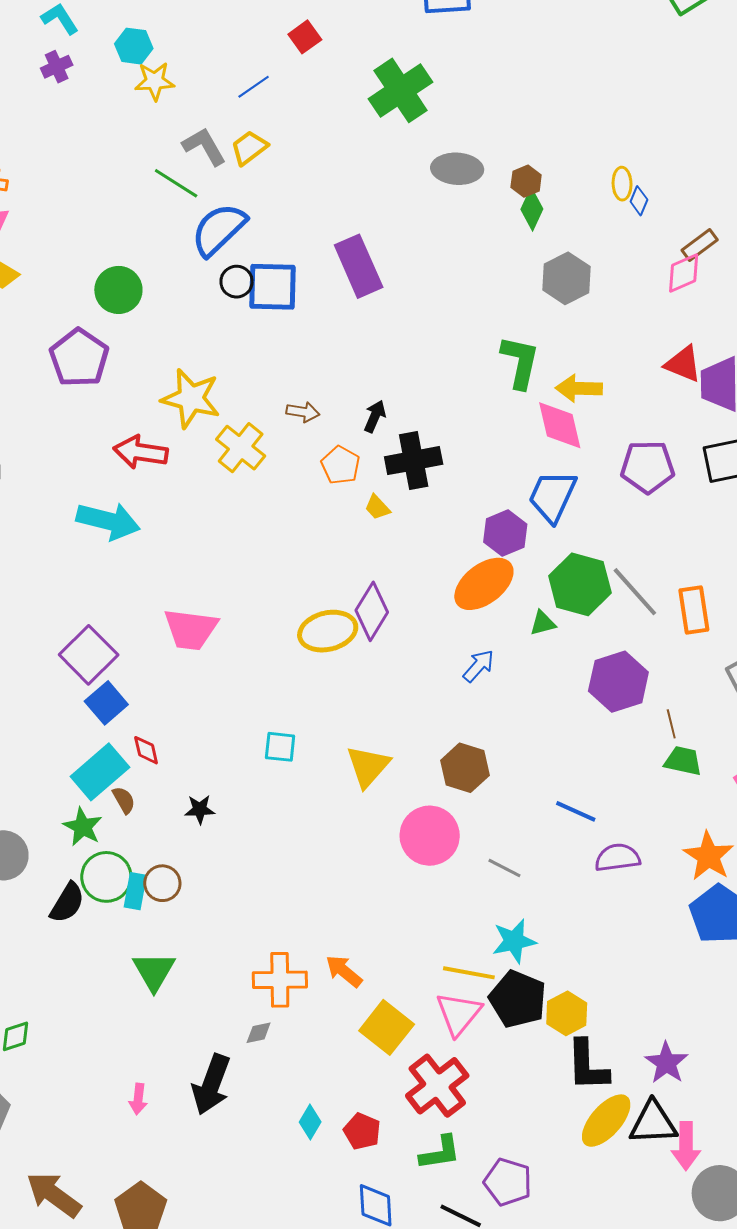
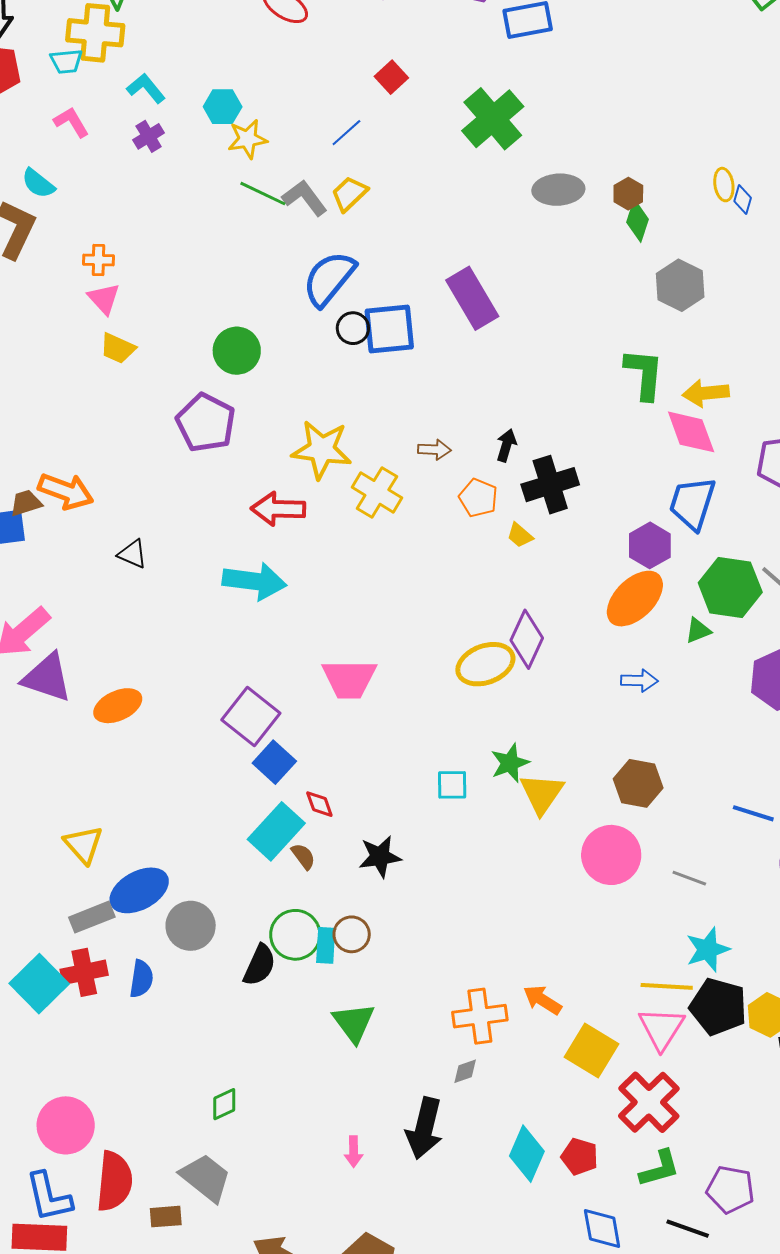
green line: (176, 183) -> (263, 194), moved
blue arrow: (479, 666) -> (639, 681), turned 57
black star: (200, 809) -> (380, 857), size x1.4
green star: (83, 827) -> (510, 763), moved, turned 30
cyan diamond: (310, 1122) -> (527, 1154), size x1.6

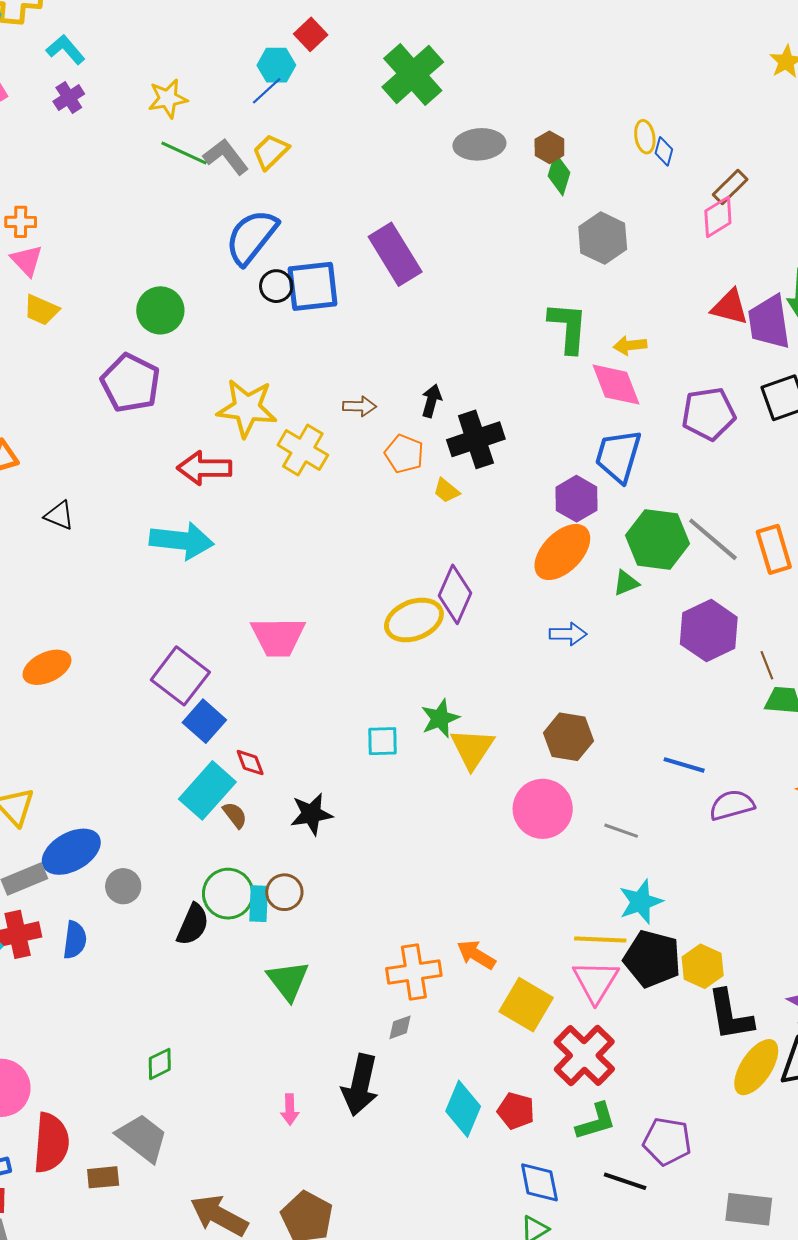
cyan hexagon: (223, 107) -> (276, 65), moved
yellow arrow: (706, 393) -> (630, 345), size x0.7
gray circle: (191, 926) -> (123, 886), size x0.7

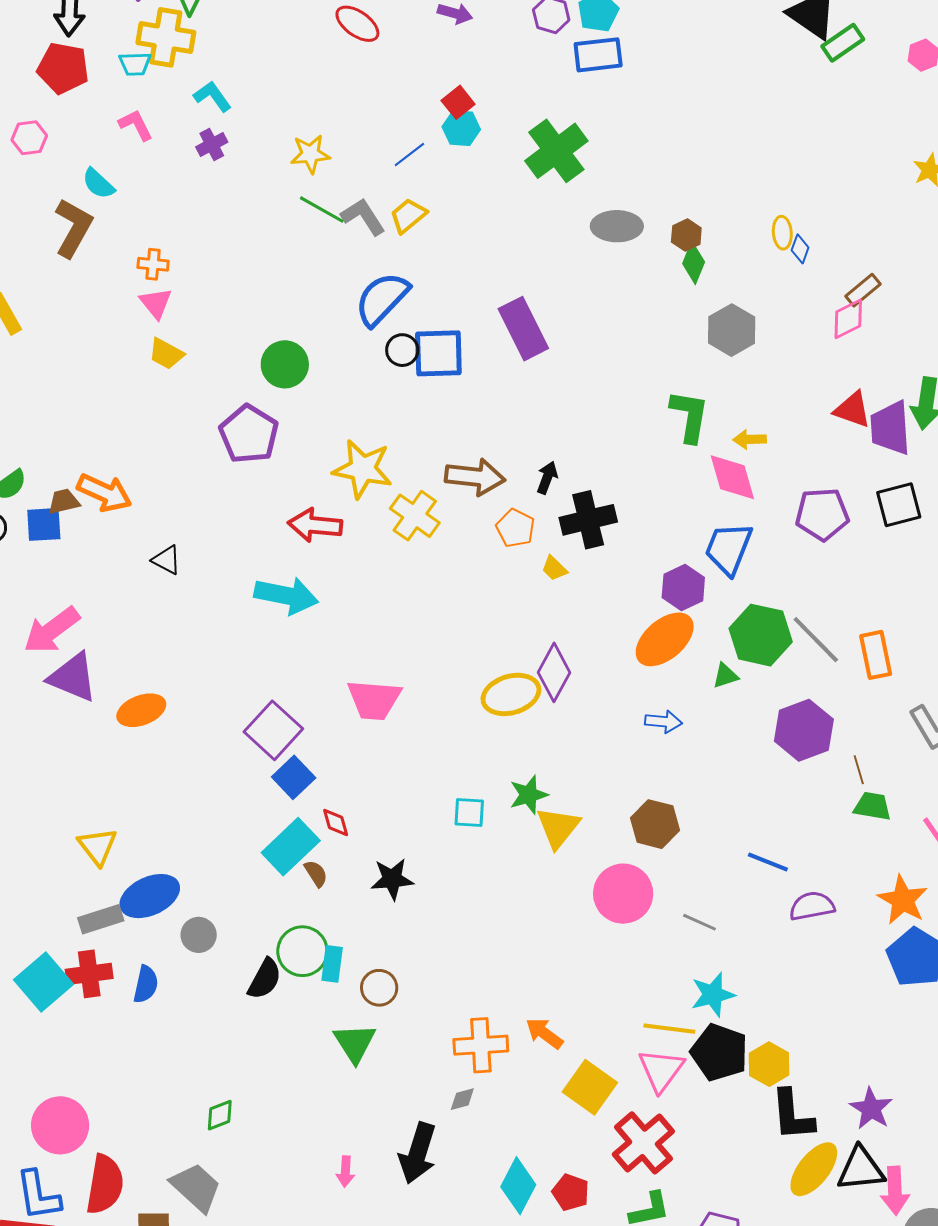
cyan hexagon: (276, 65) -> (461, 128), moved
brown arrow: (360, 406) -> (475, 477), size x1.8
brown circle: (284, 892) -> (379, 988), moved

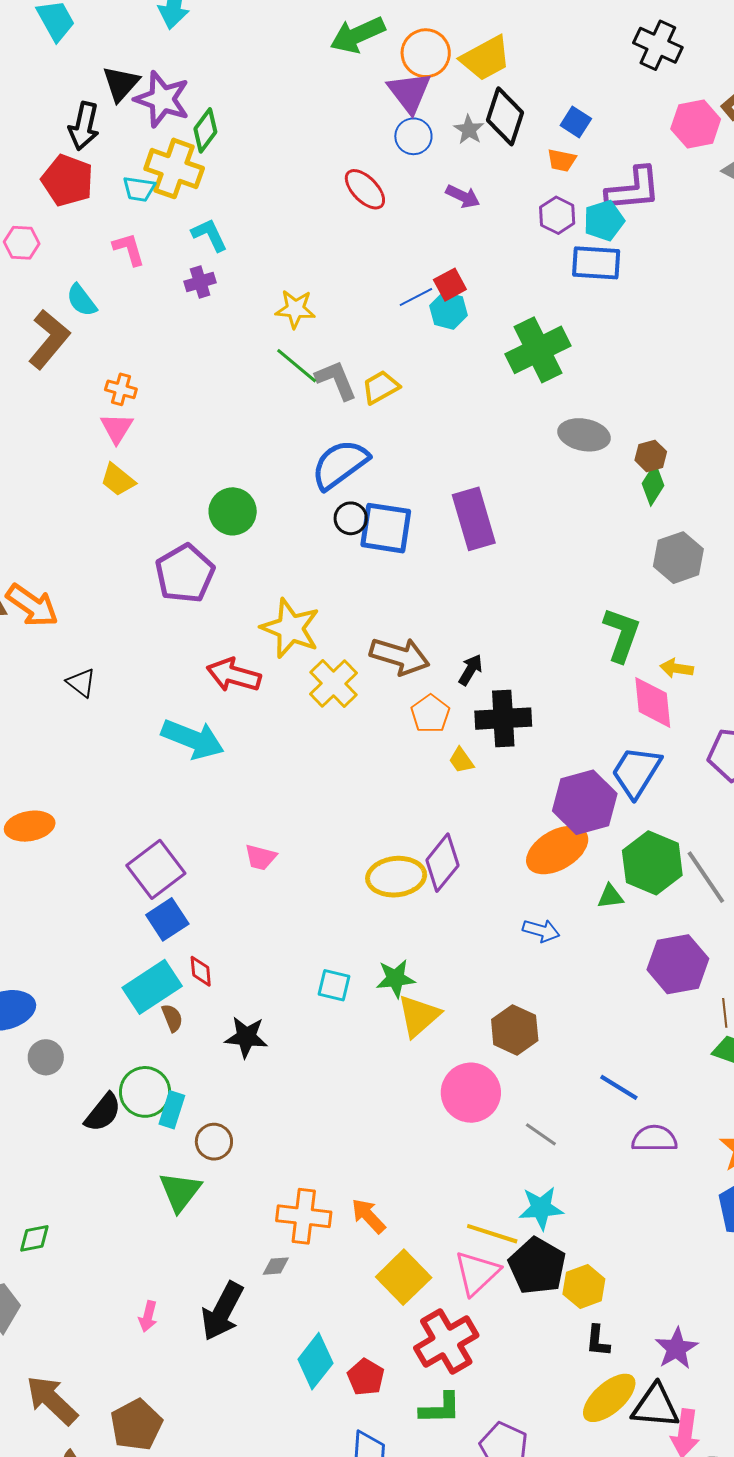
blue line: (409, 155) -> (416, 297), moved
purple hexagon: (683, 588) -> (585, 802), size x1.4
pink trapezoid: (374, 700) -> (260, 857), size x0.6
black L-shape: (792, 1115) -> (598, 1341), size x0.6

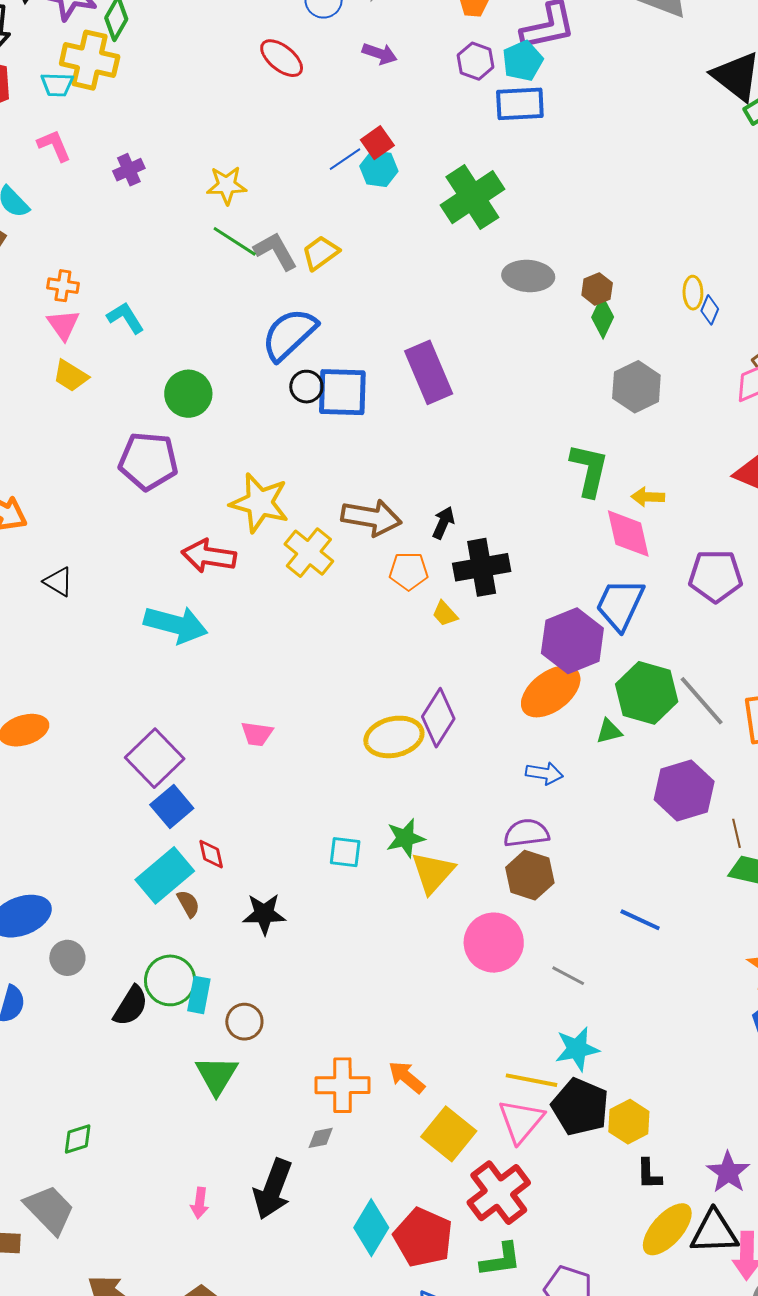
cyan L-shape: (209, 235) -> (125, 318), moved
purple pentagon: (185, 574) -> (148, 461), turned -30
orange pentagon: (430, 714) -> (409, 571), turned -30
purple semicircle: (654, 1139) -> (526, 833), moved
red pentagon: (366, 1377) -> (423, 1237), size x1.6

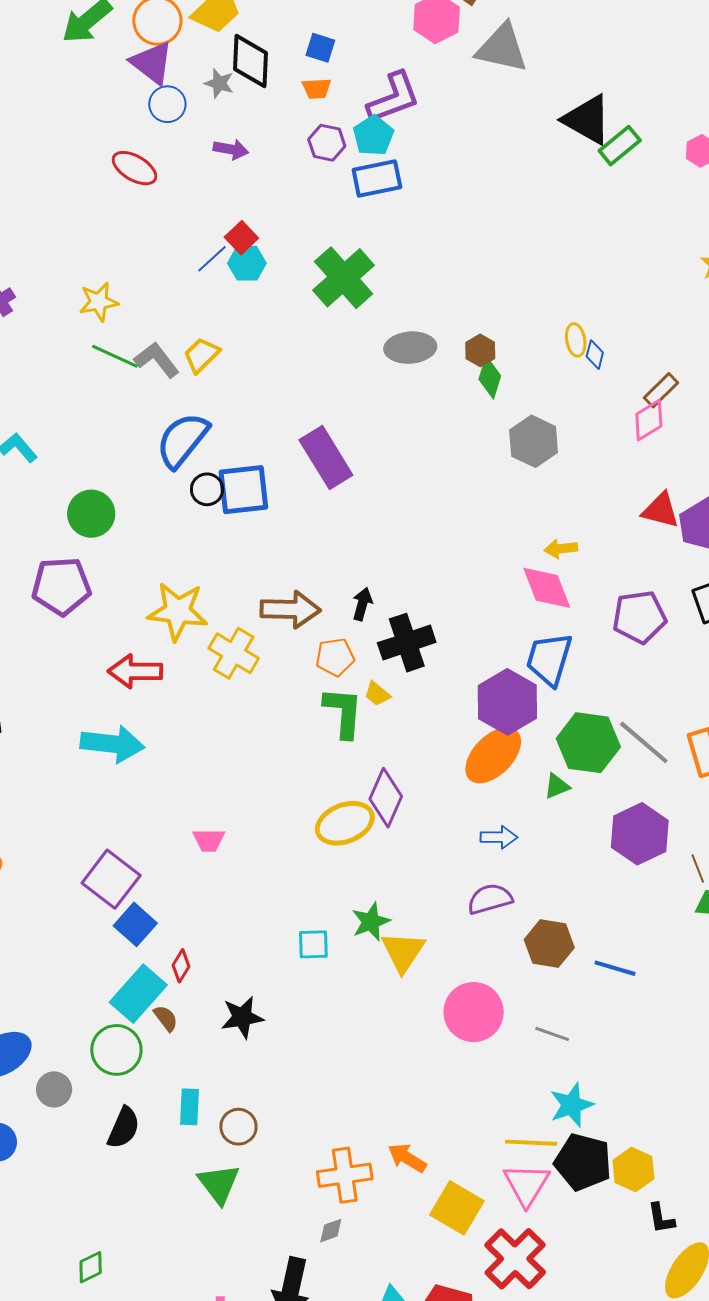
green L-shape: (589, 470) -> (343, 712), moved
red diamond: (211, 854) -> (181, 966), turned 52
brown hexagon: (530, 875) -> (549, 944), moved
green circle: (170, 980) -> (116, 1050), moved

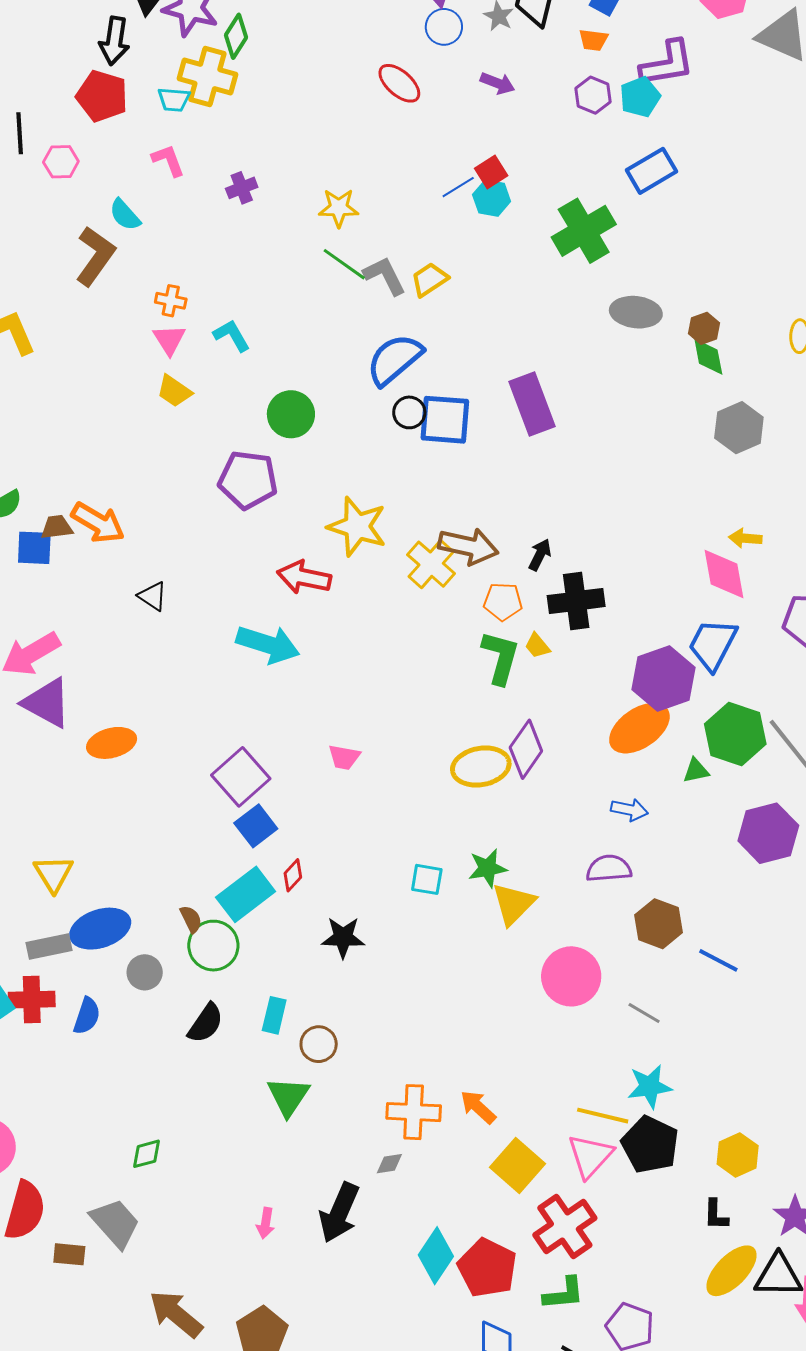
blue rectangle: (377, 179) -> (651, 171), moved, turned -30
green diamond: (490, 377) -> (708, 357), turned -39
yellow cross: (234, 653) -> (431, 564), moved
brown semicircle: (166, 1018) -> (191, 919), moved
yellow hexagon: (633, 1169) -> (738, 1155), moved

